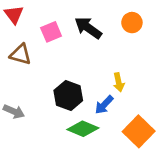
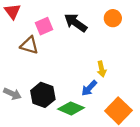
brown triangle: (21, 54) -> (29, 45), moved
black hexagon: (68, 96) -> (43, 95), moved

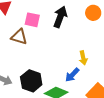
black arrow: (76, 23) -> (60, 17), turned 75
pink square: (44, 26) -> (32, 20), turned 35

